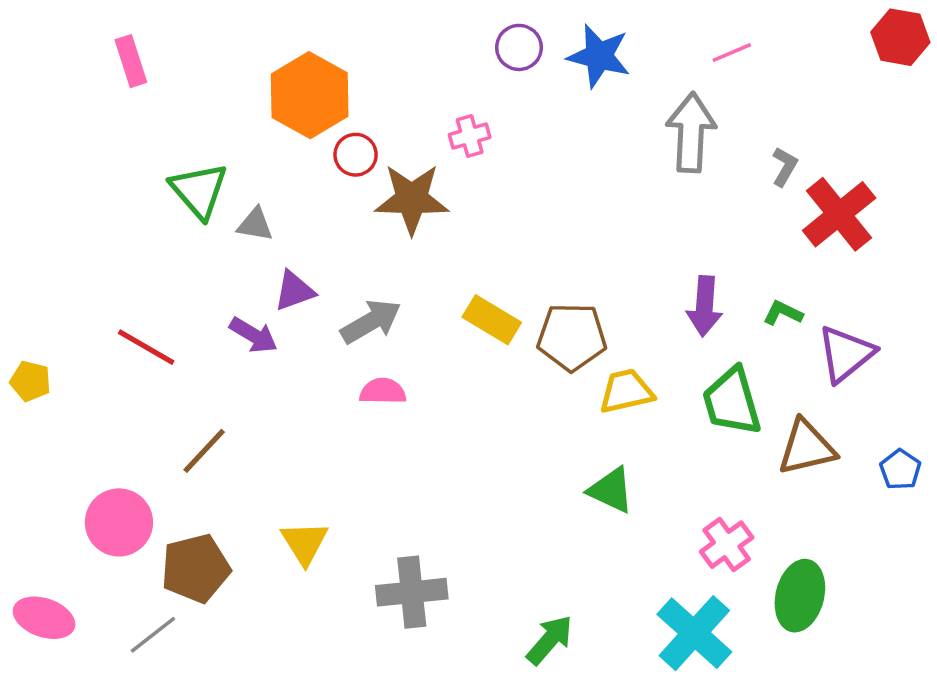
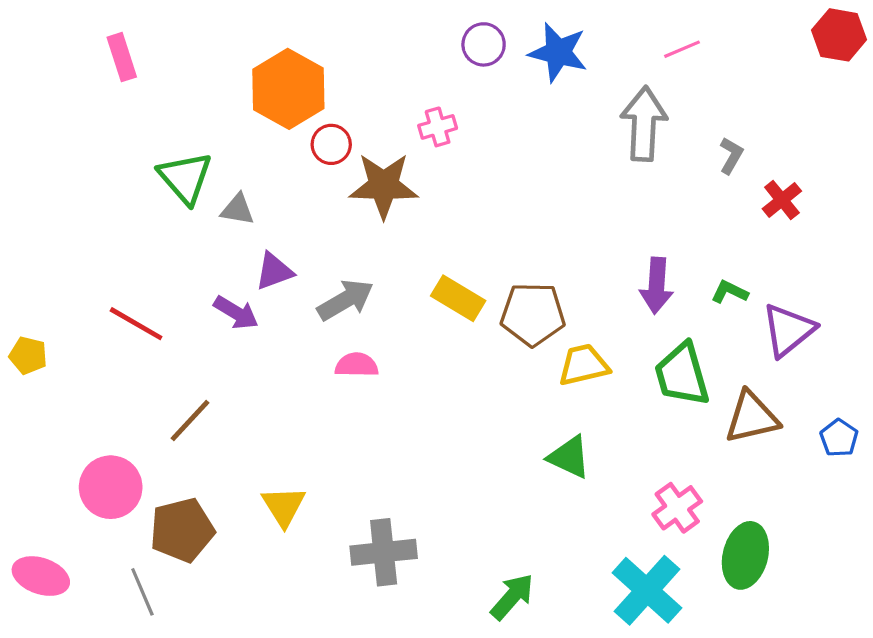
red cross: (839, 214) -> (782, 200), size x0.6
gray line: (153, 635) -> (142, 592), turned -75

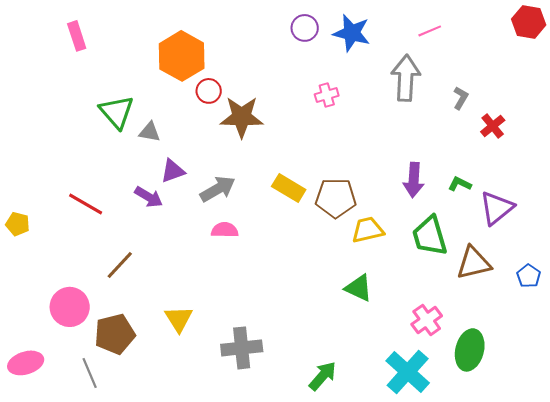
pink cross: (438, 127) -> (327, 95), moved
pink ellipse: (41, 576) -> (26, 363), turned -36

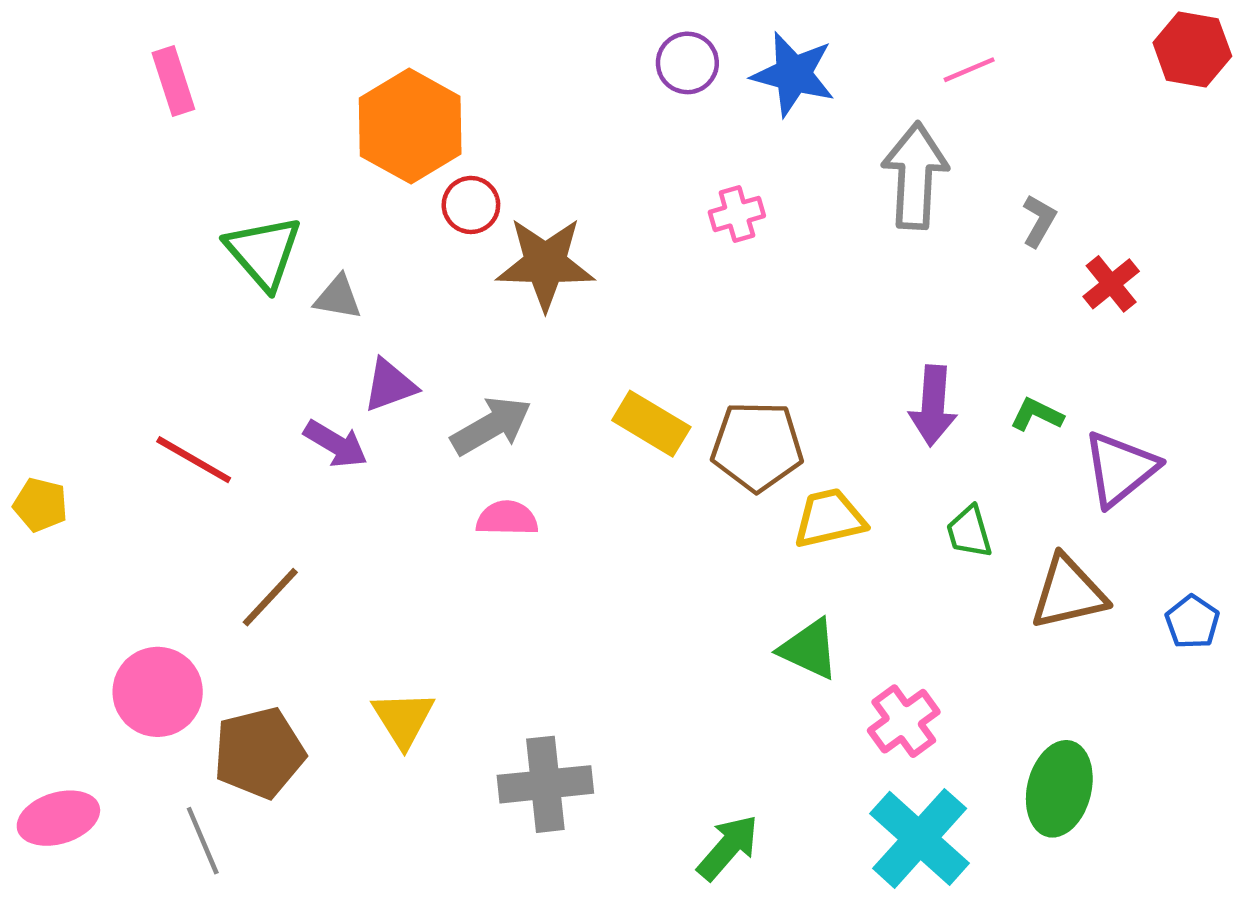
green trapezoid: (430, 236) -> (969, 532), size x0.6
pink cross: (427, 320) -> (904, 721), moved

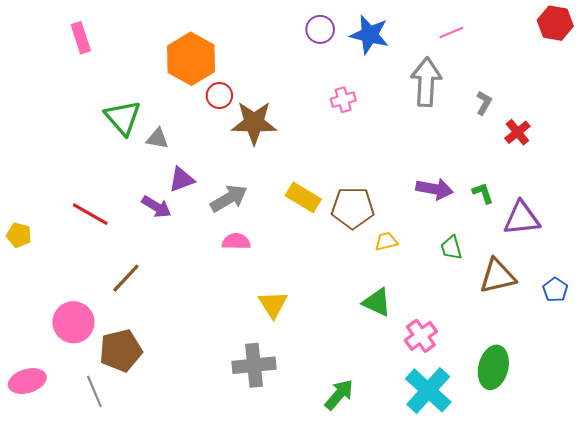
purple arrow: (933, 406) -> (435, 189), turned -84
green L-shape: (1037, 415) -> (483, 193), turned 45
purple triangle: (1120, 469) -> (522, 218), turned 33
yellow trapezoid: (829, 518) -> (386, 241), size x0.7
yellow triangle: (403, 719) -> (273, 304), moved

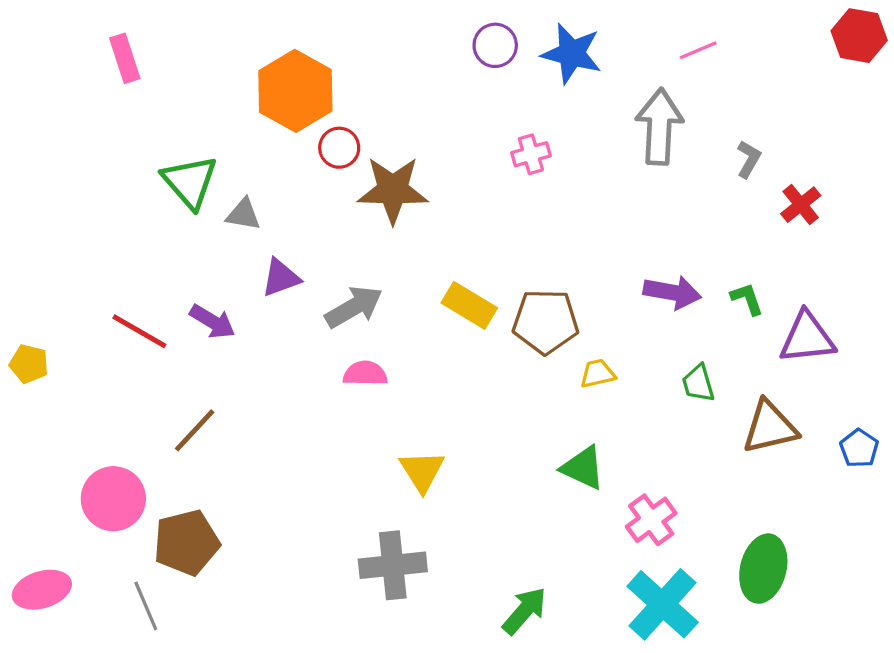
purple arrow: (156, 207) -> (212, 322), moved

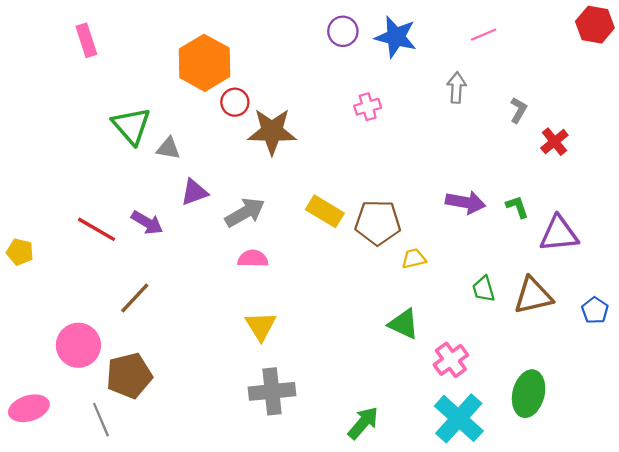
gray arrow: (659, 127) -> (457, 88), size x0.6
green trapezoid: (698, 383) -> (484, 289), moved
yellow triangle: (422, 471) -> (261, 326), moved

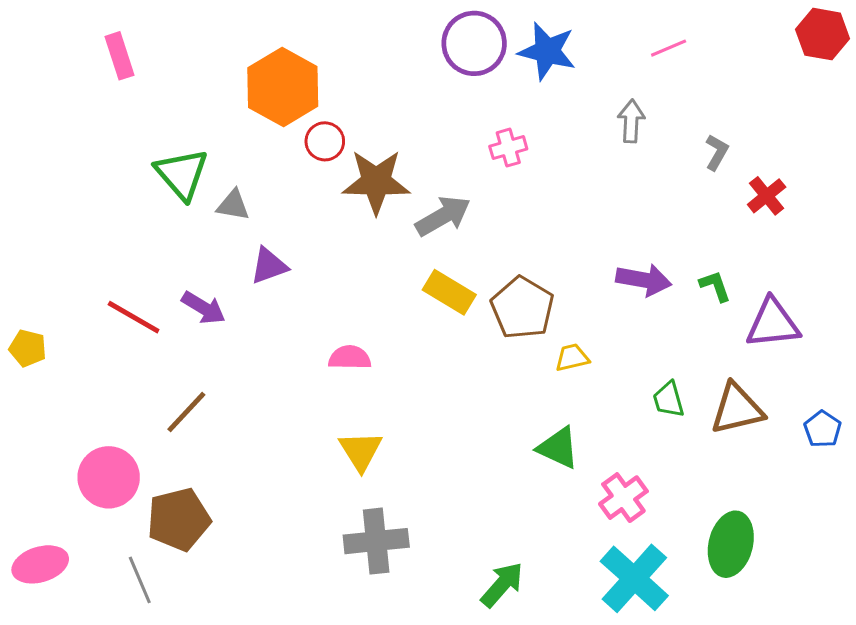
purple circle: (343, 31) -> (474, 43), size x1.5
gray arrow: (245, 212) -> (443, 216), moved
brown pentagon: (378, 223) -> (522, 308), turned 30

